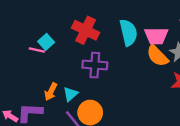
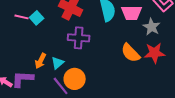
pink line: (37, 50) -> (22, 17), moved
orange semicircle: (157, 56) -> (131, 53), moved

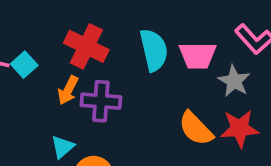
orange arrow: (41, 61) -> (68, 90), moved

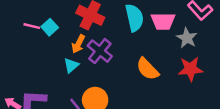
purple cross: (101, 101) -> (100, 51), turned 35
orange semicircle: (196, 129) -> (148, 69), moved
cyan triangle: (63, 147) -> (71, 65), moved

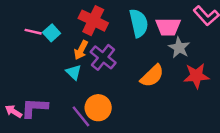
gray star: (187, 38) -> (179, 48), moved
cyan triangle: (71, 65) -> (74, 72), turned -35
orange semicircle: (148, 69) -> (152, 76), turned -90

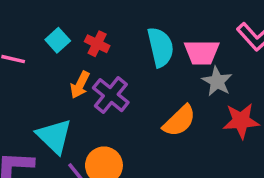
red cross: (93, 21) -> (97, 44), size x0.6
cyan square: (52, 33) -> (58, 40), moved
cyan triangle: (74, 72) -> (54, 136), moved, size x1.6

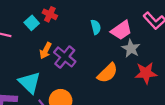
red cross: (97, 44) -> (50, 14), moved
cyan semicircle: (161, 47) -> (96, 27), size x0.6
pink trapezoid: (202, 52) -> (121, 30), turned -35

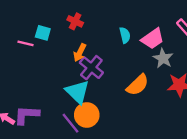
cyan square: (32, 23) -> (43, 33), moved, turned -32
orange arrow: (46, 51) -> (80, 53), moved
cyan triangle: (30, 83) -> (78, 92), moved

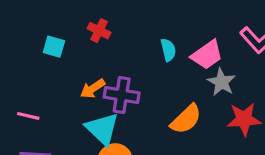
pink line: (25, 43) -> (28, 116), moved
orange arrow: (80, 53) -> (93, 89), moved, turned 30
purple cross: (91, 68) -> (122, 95), turned -30

